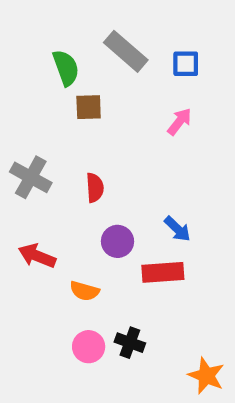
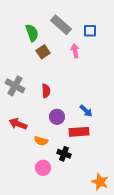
brown square: (89, 107) -> (43, 52), turned -32
pink arrow: (179, 122) -> (75, 51), moved, turned -48
black cross: (130, 343) -> (64, 154), moved

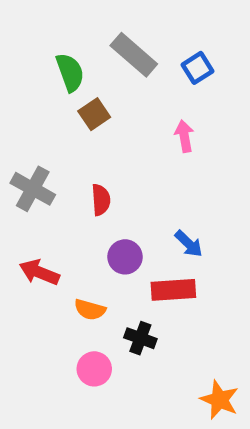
blue square: (90, 31) -> (197, 68), turned -32
pink arrow: (75, 51) -> (184, 136), moved

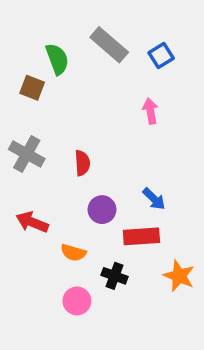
brown square: (94, 114) -> (32, 88), moved, turned -35
orange star: (219, 400) -> (179, 276), moved

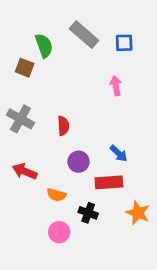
blue square: (161, 55) -> (124, 43), turned 30

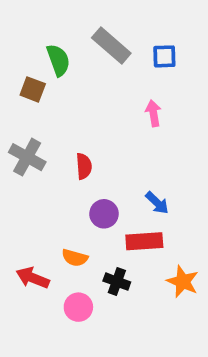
red arrow: (25, 171) -> (33, 278), moved

